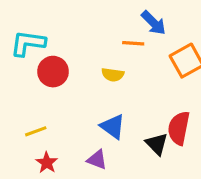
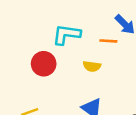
cyan L-shape: (28, 43) -> (66, 35), moved

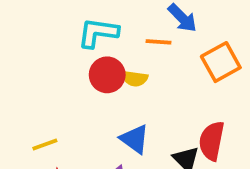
red circle: (44, 64) -> (107, 75), moved

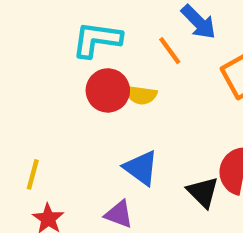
orange line: (159, 42) -> (170, 51), turned 50
yellow line: (45, 145) -> (33, 174), turned -55

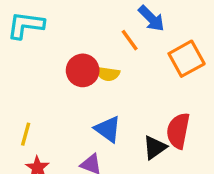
cyan L-shape: (97, 40) -> (26, 25), moved
black triangle: (203, 192) -> (155, 148), turned 40

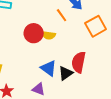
red semicircle: (178, 131) -> (79, 62), moved
black triangle: (155, 148) -> (66, 73), moved

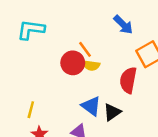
orange line: (62, 15) -> (85, 49), moved
red semicircle: (79, 62) -> (128, 80), moved

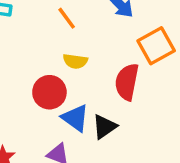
orange line: (85, 49) -> (67, 18), moved
red circle: (73, 63) -> (49, 92), moved

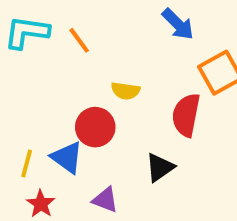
orange line: (67, 18) -> (79, 40), moved
blue triangle: (75, 118) -> (67, 157), moved

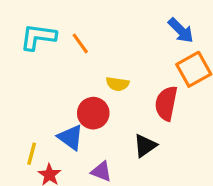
blue arrow: (178, 24) -> (181, 30), moved
yellow line: (27, 163) -> (32, 154), moved

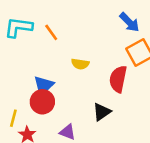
red circle: (93, 113) -> (42, 102), moved
blue triangle: (71, 137) -> (44, 85), moved, turned 40

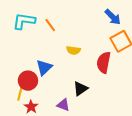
red circle: (42, 102) -> (28, 81), moved
black triangle: (102, 112) -> (80, 89), moved

